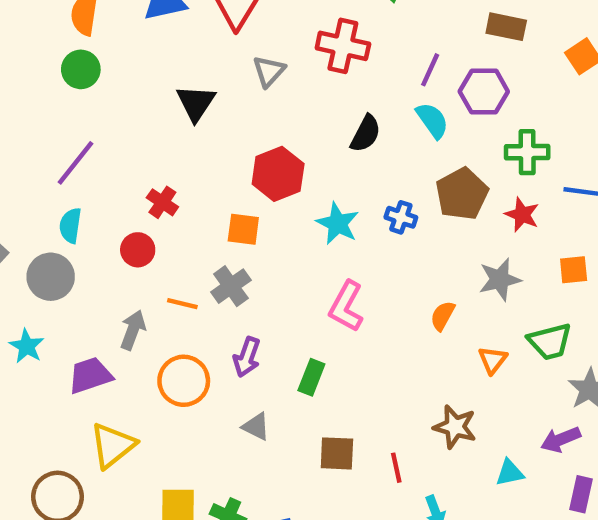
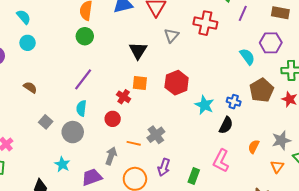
purple line: (430, 70) -> (243, 13), moved
black semicircle: (366, 134) -> (226, 125), moved
orange square: (243, 229) -> (140, 83), moved
gray star: (500, 279) -> (281, 140), moved
pink L-shape: (346, 306) -> (221, 161), moved

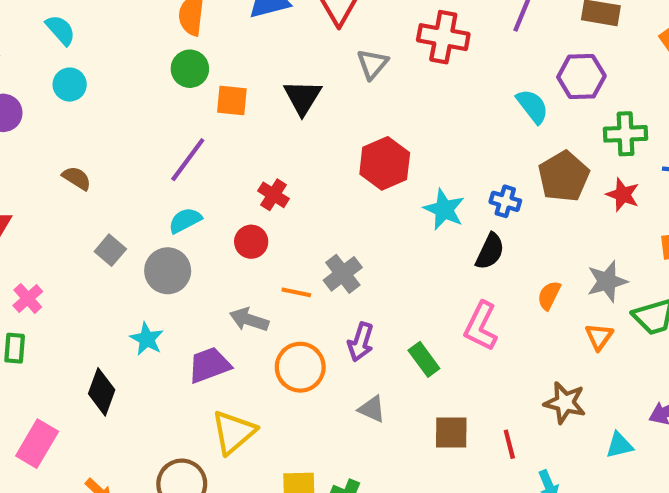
orange square: (140, 83) -> (232, 100), moved
cyan semicircle: (81, 108) -> (185, 220), turned 56
gray arrow: (111, 156) -> (249, 320), turned -90
green rectangle: (194, 176) -> (424, 359), turned -56

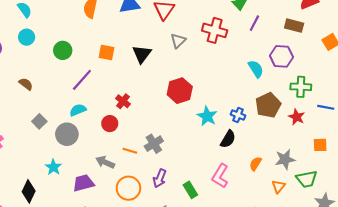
green circle: (190, 69) -> (63, 50), moved

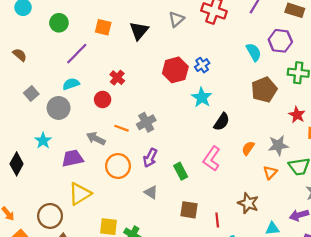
blue cross: (238, 115) -> (202, 65), moved, turned 32
red star: (297, 117) -> (297, 115), moved

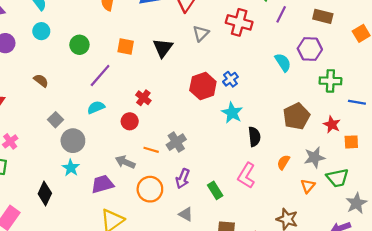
brown pentagon: (264, 90) -> (296, 116), moved
gray circle: (59, 108) -> (73, 141), moved
black semicircle: (222, 122) -> (254, 137), turned -36

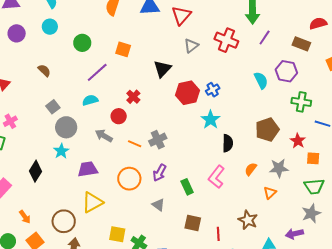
black triangle: (163, 48) -> (162, 69), moved
gray arrow: (125, 162) -> (104, 136), moved
green trapezoid: (337, 178) -> (314, 186), moved

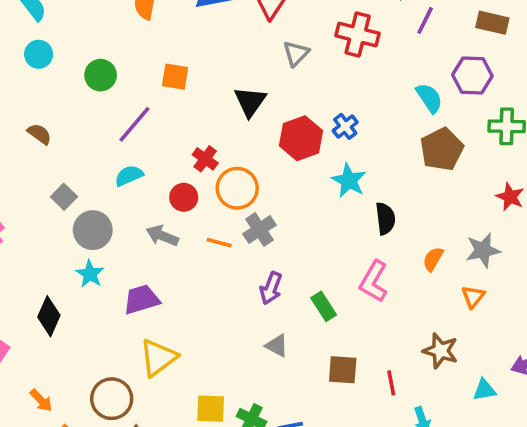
brown pentagon: (267, 130) -> (442, 149), moved
orange circle: (129, 179) -> (237, 188), moved

